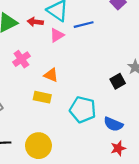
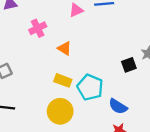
yellow rectangle: (42, 97) -> (63, 80), moved
yellow circle: (38, 146) -> (60, 111), moved

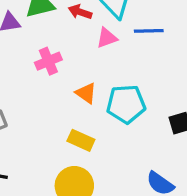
cyan pentagon: (90, 87) -> (126, 104), moved, turned -30

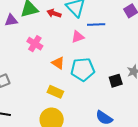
pink triangle: (107, 38) -> (78, 37), moved
pink cross: (48, 61) -> (35, 44), turned -35

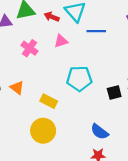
pink triangle: (78, 37) -> (61, 41), moved
orange triangle: (58, 63) -> (17, 88), moved

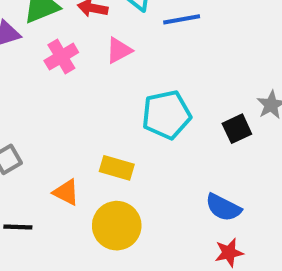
pink cross: (29, 48) -> (61, 57), moved, turned 35
orange triangle: (17, 88) -> (66, 192), moved

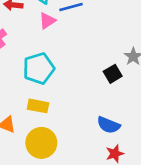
pink triangle: (119, 50) -> (47, 21), moved
cyan pentagon: (166, 115) -> (39, 68), moved

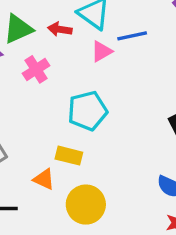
yellow rectangle: (38, 106) -> (69, 156), moved

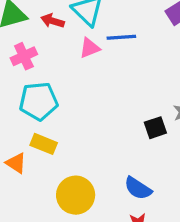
cyan pentagon: (87, 111) -> (39, 101), moved
yellow circle: (86, 205) -> (76, 195), moved

